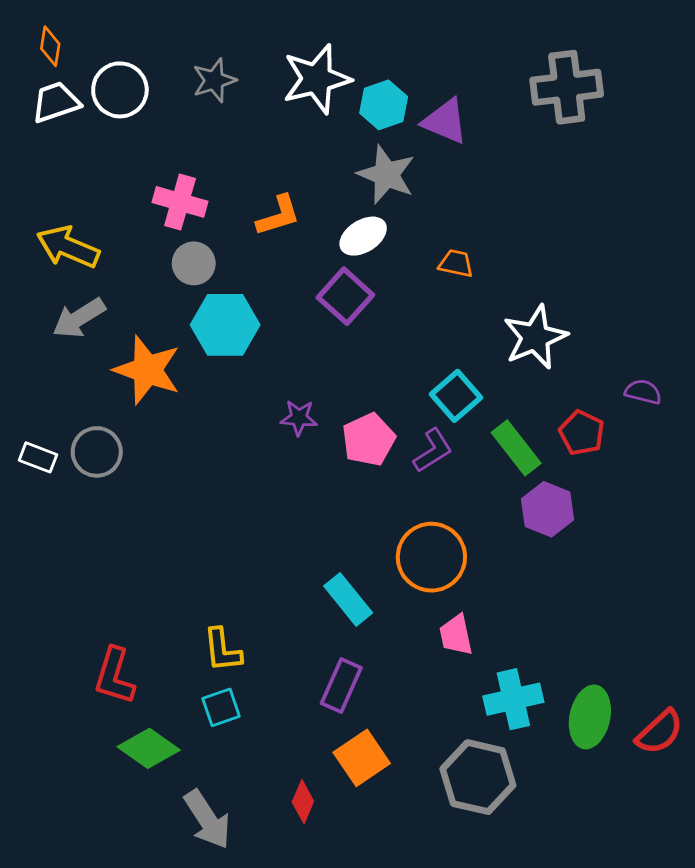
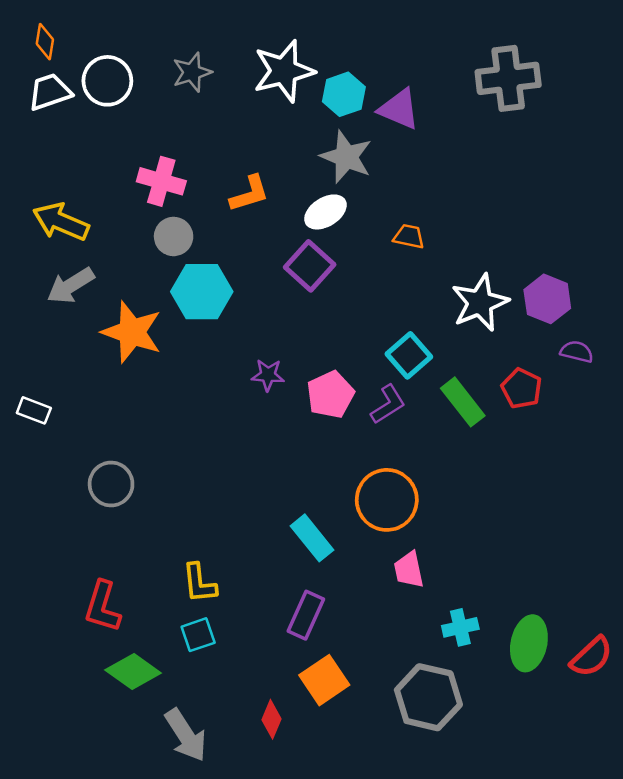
gray circle: (97, 452) -> (111, 484), moved
purple hexagon: (548, 509) -> (547, 299), moved
cyan cross: (513, 699) -> (460, 627), size x0.7

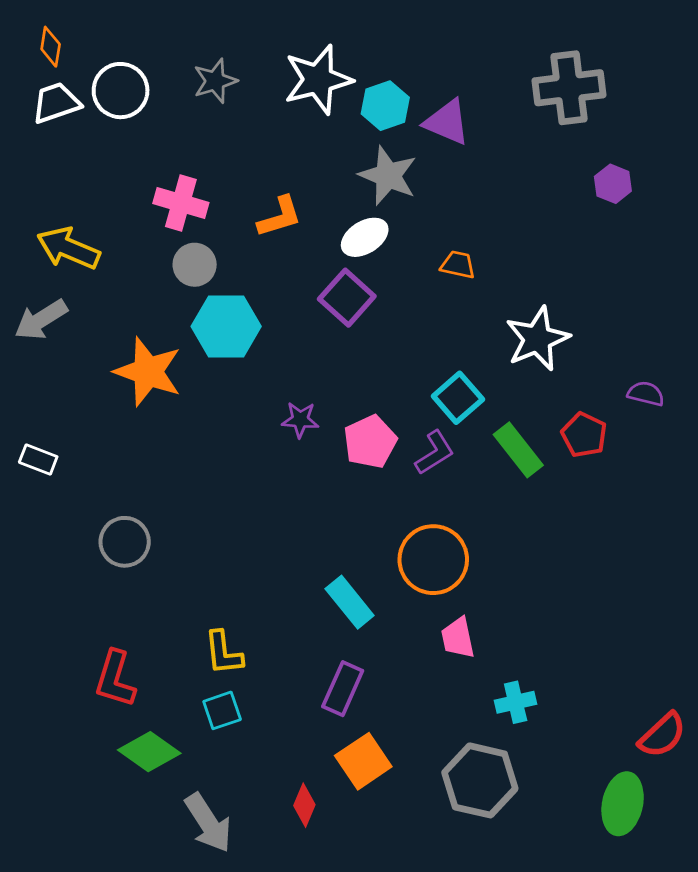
gray arrow: (71, 285) -> (41, 320), moved
purple hexagon: (547, 299) -> (613, 184), moved, size x0.7
green ellipse: (529, 643) -> (623, 804), moved

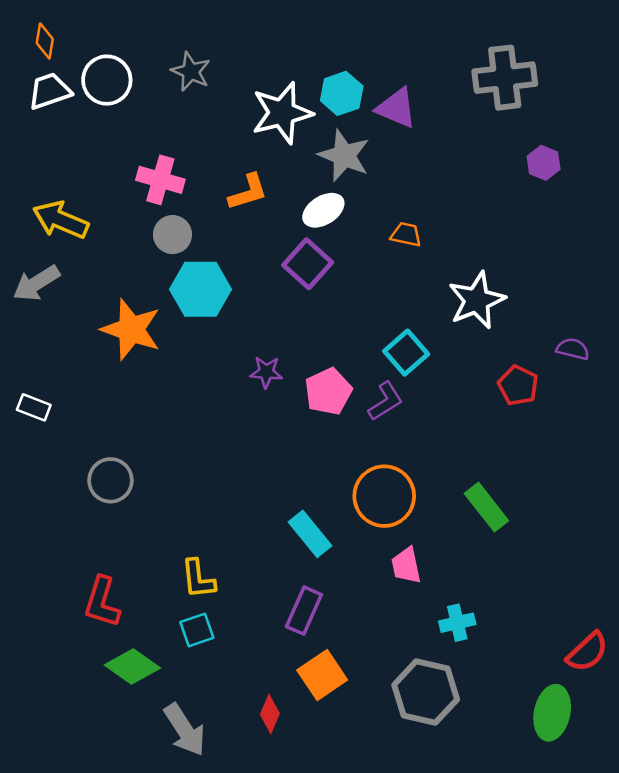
white star: (318, 80) -> (282, 113), moved
gray star: (215, 81) -> (191, 72), turned -30
green rectangle: (518, 450) -> (486, 507), moved

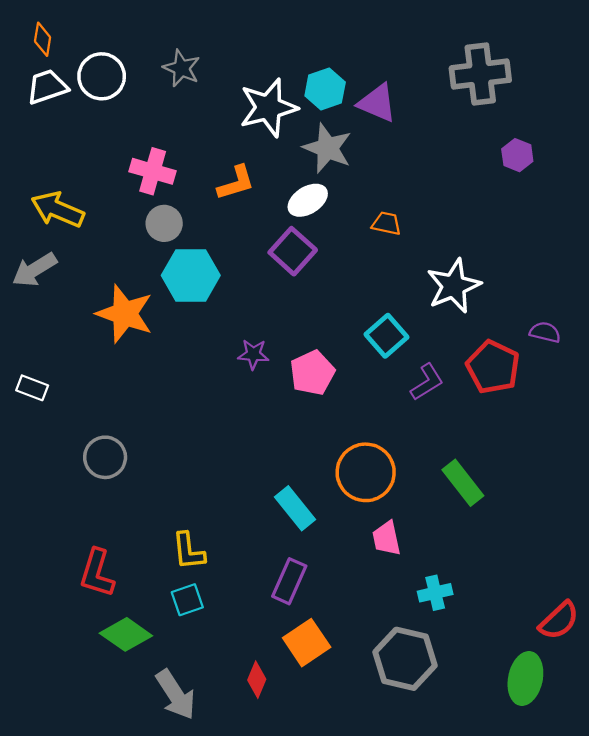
red pentagon: (518, 385) -> (493, 367), size x1.4
purple L-shape: (385, 401) -> (427, 382), moved

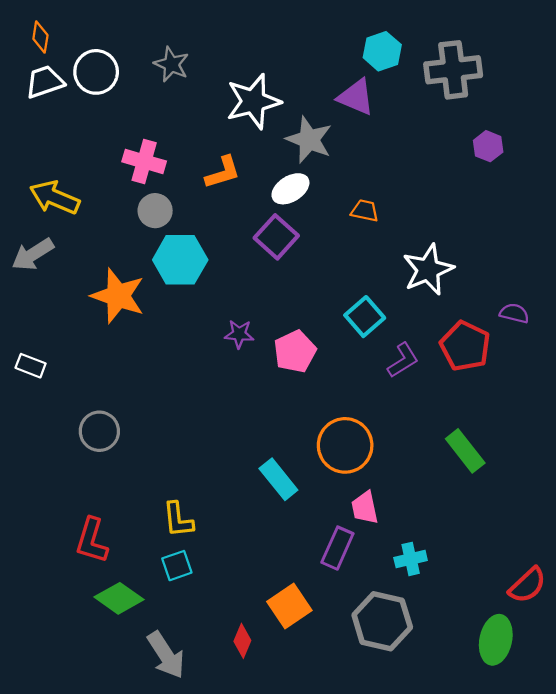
cyan hexagon: (325, 89) -> (382, 51), moved
green rectangle: (463, 483) -> (465, 451), moved
purple rectangle: (289, 581) -> (337, 548), moved

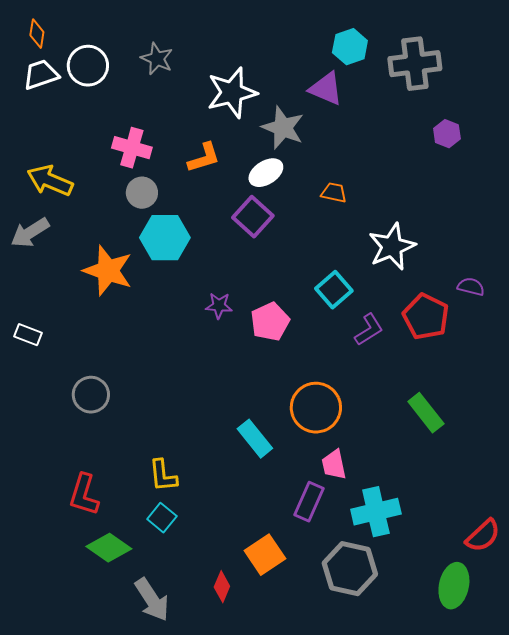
cyan cross: (411, 559) -> (376, 512), size x1.6
cyan square: (177, 566) -> (162, 518), turned -32

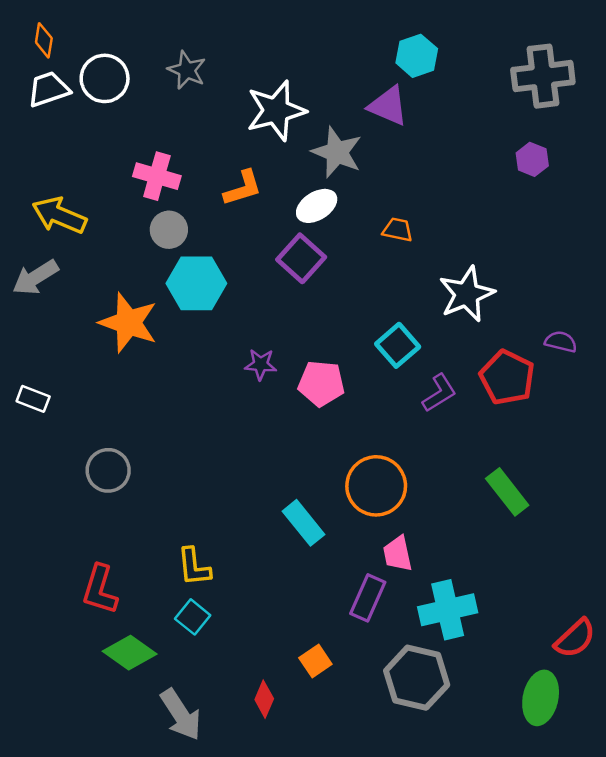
gray cross: (415, 64) -> (543, 76), moved
pink pentagon: (270, 322) -> (321, 383), turned 30
orange square: (265, 555) -> (315, 661), size x0.7

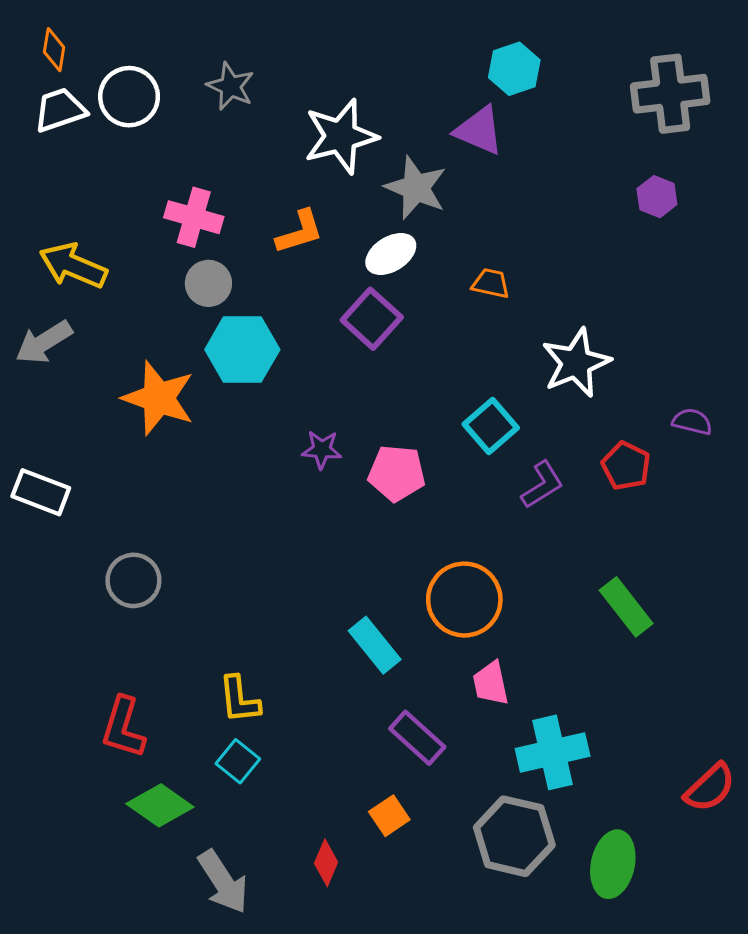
red pentagon: (507, 377) -> (626, 466), size x0.7
white rectangle: (33, 399) -> (41, 492), size x1.4
purple rectangle: (368, 598) -> (417, 738), moved, turned -72
green ellipse: (541, 698) -> (613, 864), moved

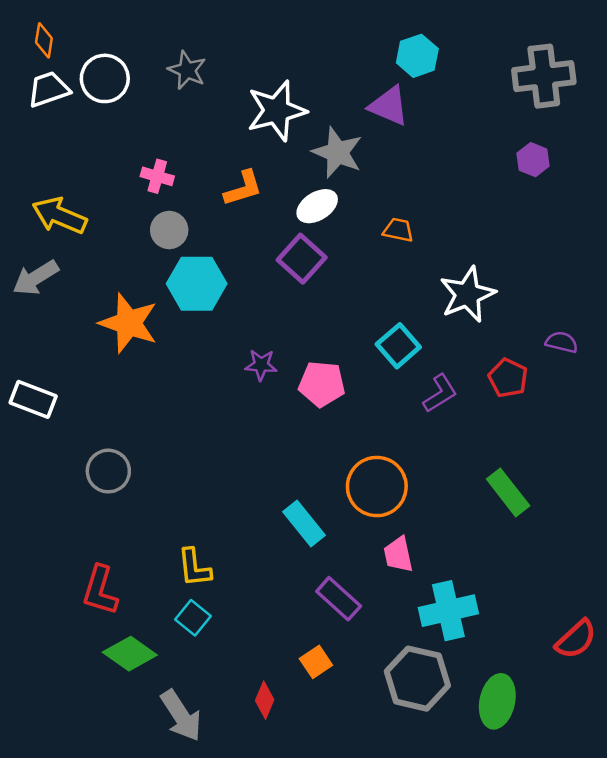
pink cross: (194, 217) -> (157, 176), size x0.7

